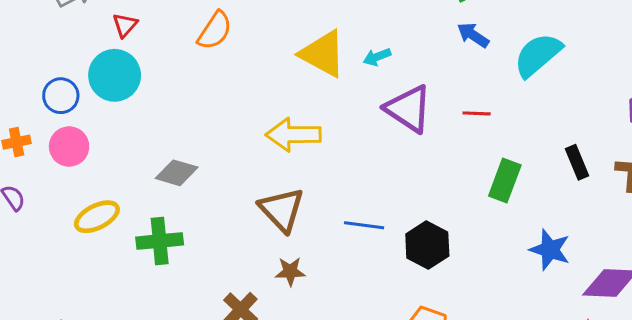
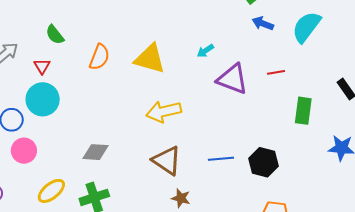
yellow triangle: (323, 54) -> (150, 59), moved
brown star: (290, 271) -> (181, 198), turned 30

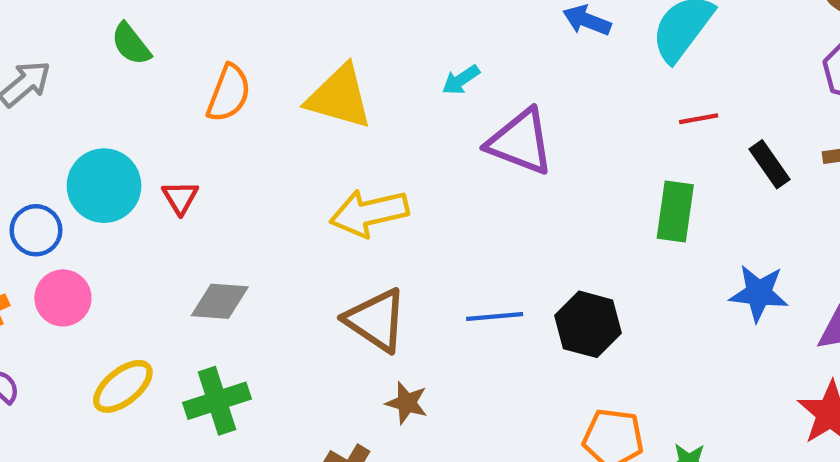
red triangle: (42, 66) -> (180, 197), moved
red line: (276, 72) -> (699, 119), moved

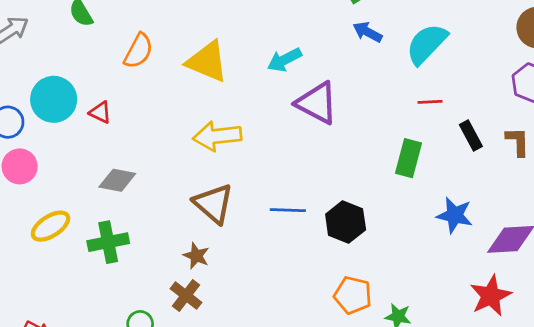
cyan arrow: (461, 80) -> (284, 60), size x1.4
red triangle: (180, 197) -> (100, 112), turned -40
brown star: (407, 403) -> (196, 256), moved

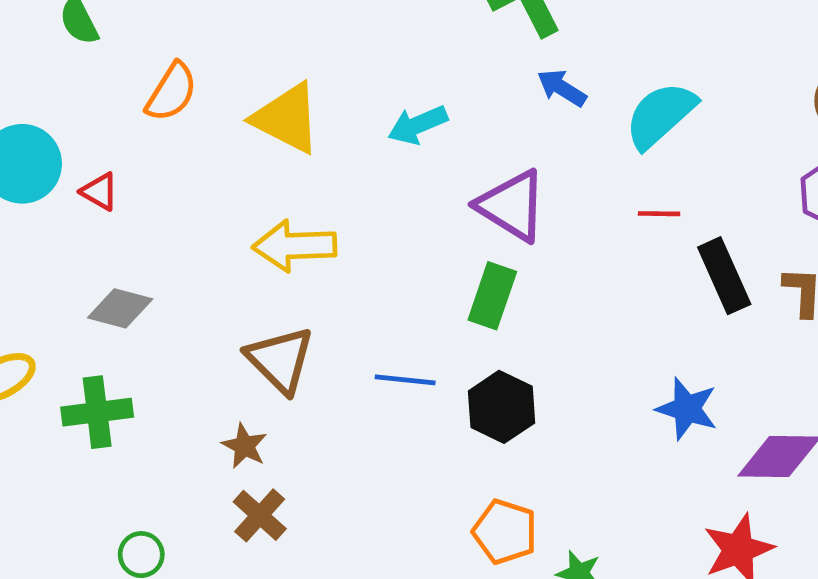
purple triangle: (317, 103) -> (512, 206), moved
black rectangle: (471, 135) -> (724, 276), size x1.4
green rectangle: (409, 158) -> (492, 296), moved
brown cross: (186, 296) -> (260, 515), moved

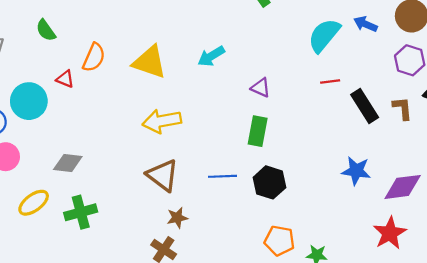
blue arrow: (562, 88) -> (366, 24), moved
red triangle: (100, 192) -> (65, 79), moved
purple triangle: (512, 206) -> (261, 88), size x0.6
gray diamond: (120, 308) -> (68, 163), moved
brown star: (245, 446) -> (177, 218), moved, turned -30

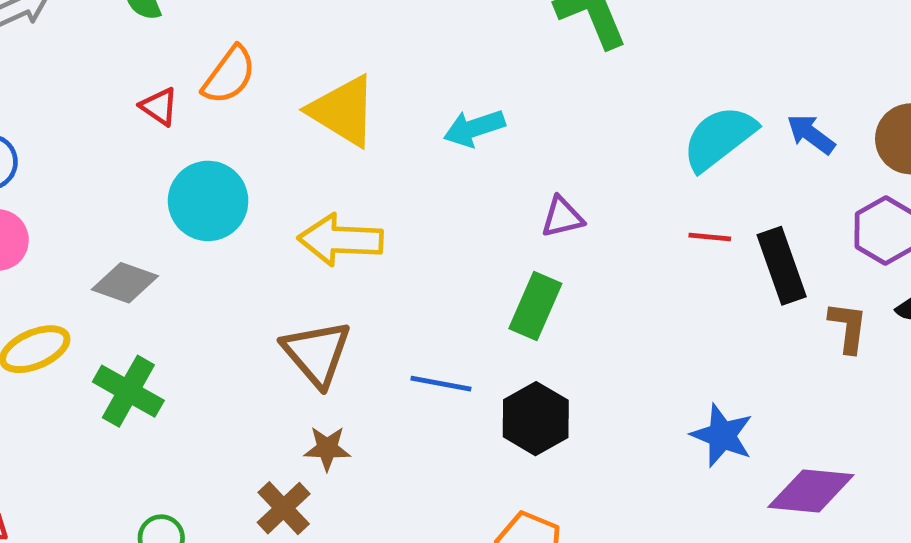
purple triangle: (261, 88) -> (562, 217), turned -50
cyan circle: (29, 101) -> (208, 201), moved
black rectangle: (365, 106) -> (782, 266), moved
green cross: (81, 212) -> (128, 391), turned 32

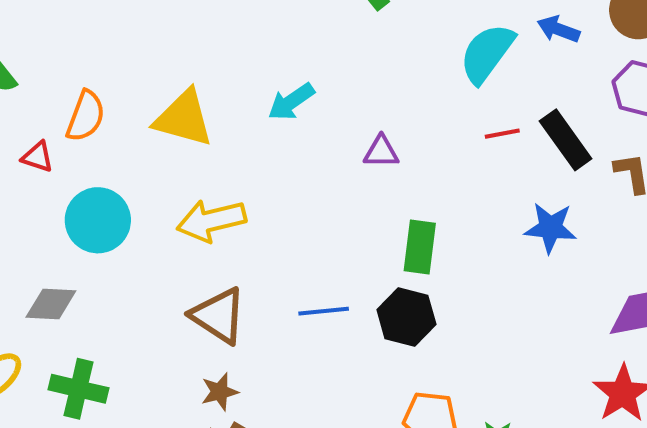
purple triangle: (562, 217) -> (381, 152), turned 30
green rectangle: (535, 306) -> (420, 247), moved
blue star: (722, 435) -> (550, 228), moved
brown star: (327, 448) -> (220, 392), moved

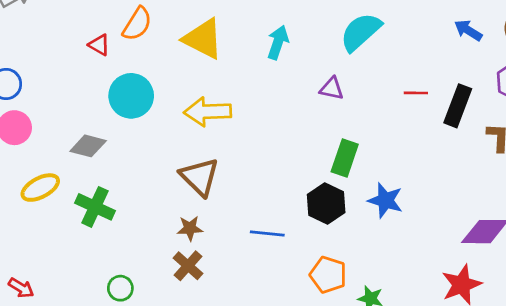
cyan semicircle: (487, 53) -> (361, 32), moved
cyan arrow: (291, 102) -> (278, 42), turned 132
black rectangle: (566, 140) -> (458, 106), turned 45
blue star: (550, 228) -> (385, 200), moved
blue line: (324, 311) -> (267, 233), moved

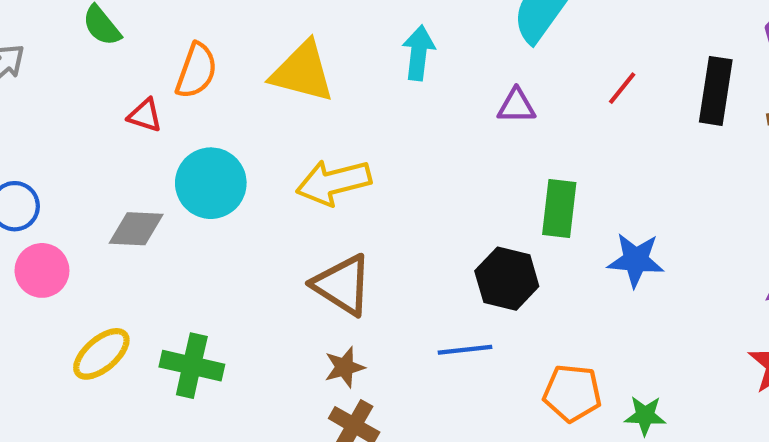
red line: (416, 93) -> (622, 88), moved, turned -40
gray diamond: (88, 146) -> (136, 229), moved
black hexagon: (326, 203) -> (507, 279), moved

